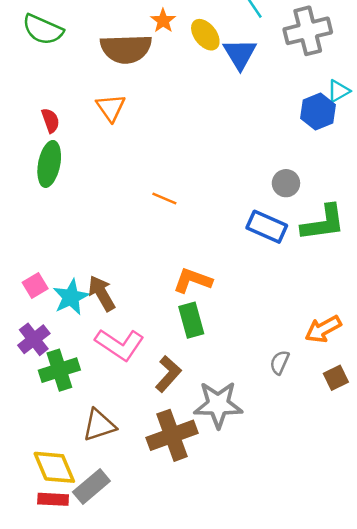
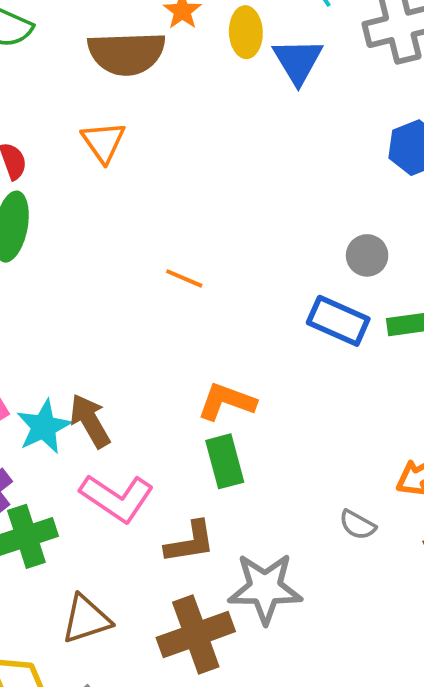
yellow ellipse: (205, 35) -> (246, 32), turned 36
gray semicircle: (280, 362) -> (357, 525), turned -85
brown L-shape: (168, 374) -> (190, 542), turned 39

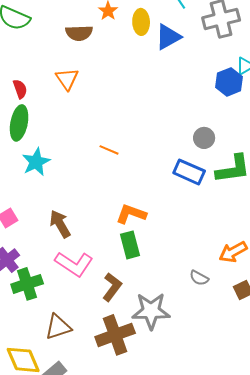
brown semicircle: (127, 53) -> (79, 33), size x0.7
blue triangle: (298, 61) -> (168, 37), turned 32
cyan star: (44, 427) -> (36, 162), moved
brown L-shape: (190, 542) -> (112, 287), turned -44

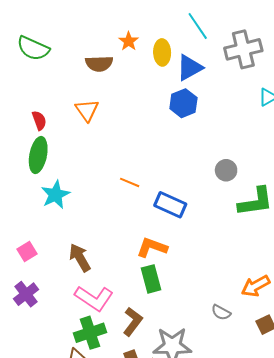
blue hexagon: (229, 82) -> (183, 103), moved
blue rectangle: (189, 172) -> (170, 205), moved
green cross: (27, 284) -> (90, 333), moved

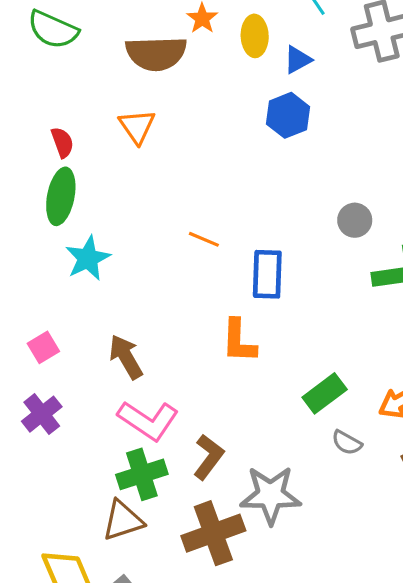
brown semicircle: (99, 64) -> (156, 53), size x1.4
blue triangle: (190, 68) -> (298, 60), size x0.7
blue rectangle: (170, 205) -> (267, 274), turned 68
orange L-shape: (152, 247) -> (239, 341), turned -108
green rectangle: (151, 279) -> (325, 393), moved, turned 68

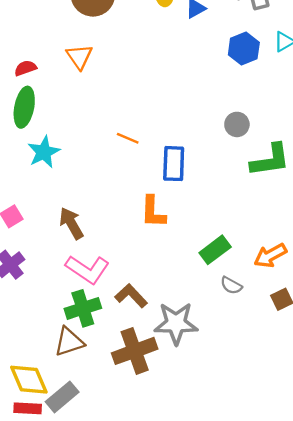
blue hexagon: (288, 115) -> (244, 49), moved
red semicircle: (62, 142) -> (25, 68), turned -90
brown L-shape: (209, 457) -> (131, 296), turned -80

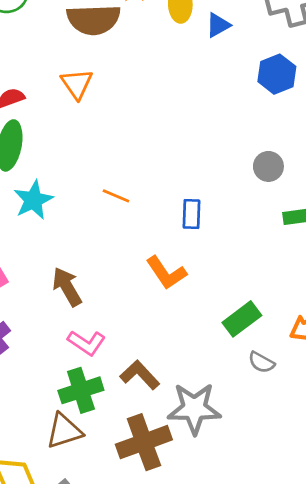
orange line: (128, 138) -> (116, 196), moved
blue rectangle: (174, 164) -> (191, 214), size x0.7
orange L-shape: (153, 212) -> (166, 273), turned -36
pink L-shape: (87, 269) -> (87, 343), size x0.7

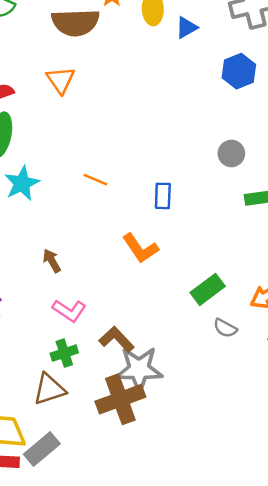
brown arrow: (67, 287) -> (52, 261), size x0.7
green cross: (81, 390) -> (64, 353), size x0.7
gray star: (194, 409) -> (139, 369), moved

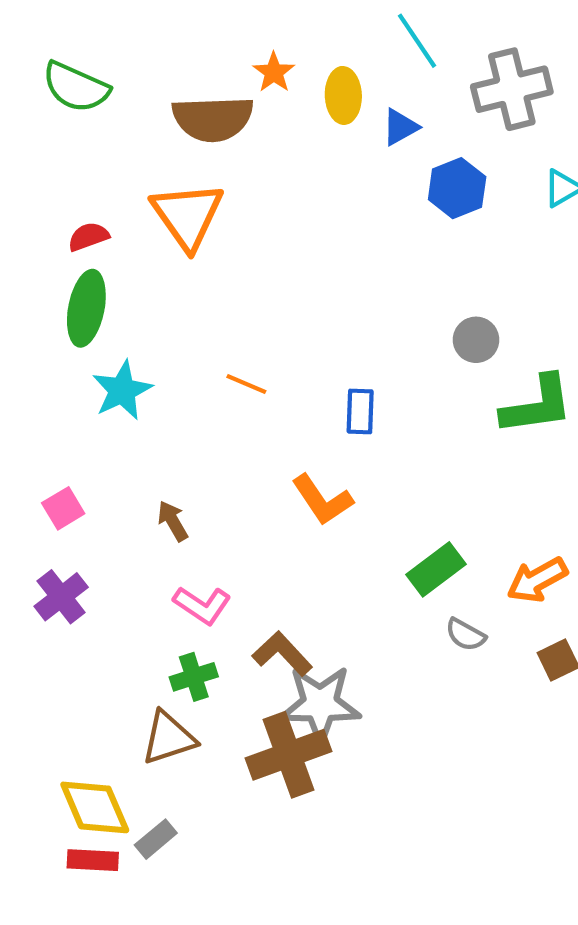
blue hexagon: (239, 71) -> (457, 188), moved
orange triangle: (61, 80) -> (187, 216), size x1.5
gray rectangle: (42, 449) -> (156, 839), size x0.7

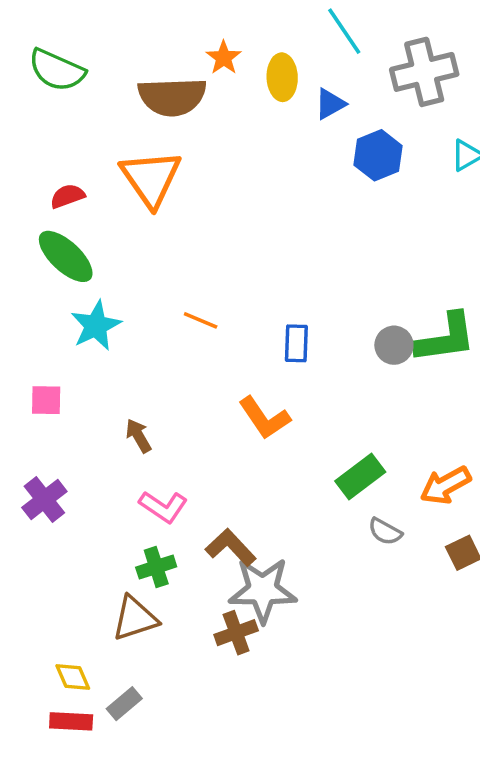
green ellipse: (86, 308) -> (66, 256), turned -58
gray circle: (476, 340) -> (394, 345), moved
pink square: (63, 508) -> (46, 400), moved, turned 32
brown cross: (289, 755) -> (236, 633), size x0.6
yellow diamond: (95, 807) -> (73, 677), size x0.6

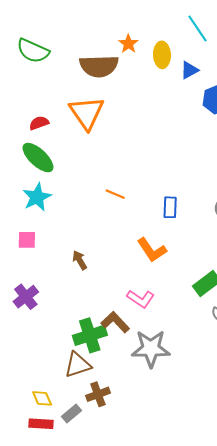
cyan star: (96, 326) -> (37, 197), moved
pink L-shape: (163, 507) -> (141, 299), moved
brown L-shape: (231, 547) -> (115, 322), moved
green cross: (156, 567) -> (90, 335), size x1.5
brown cross: (236, 633) -> (98, 394), moved

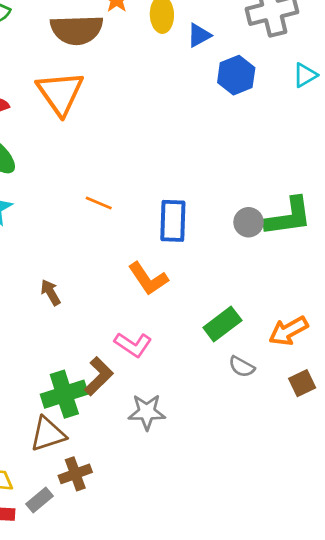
blue rectangle: (170, 207) -> (173, 221), size x1.4
brown L-shape: (115, 322) -> (99, 376), turned 88
gray star: (151, 349) -> (147, 412), size x0.7

